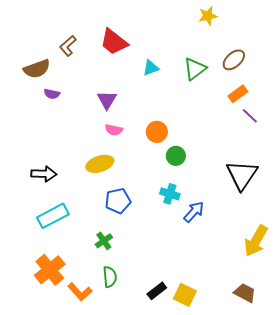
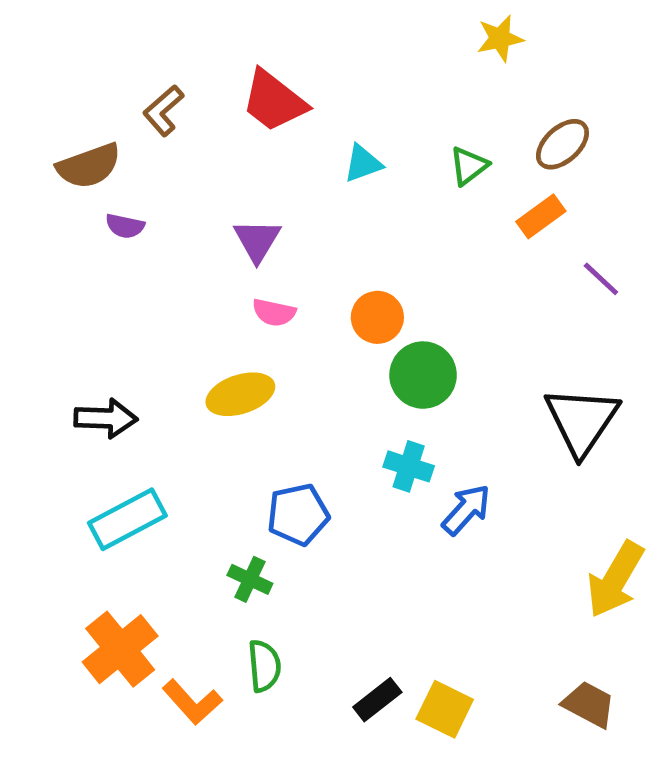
green triangle: (195, 69) -> (469, 166), size x0.7
orange rectangle: (238, 94) -> (541, 216), moved
green circle: (176, 156) -> (423, 375), size x1.4
blue pentagon: (118, 201) -> (298, 514), moved
green cross: (104, 241) -> (250, 579), turned -30

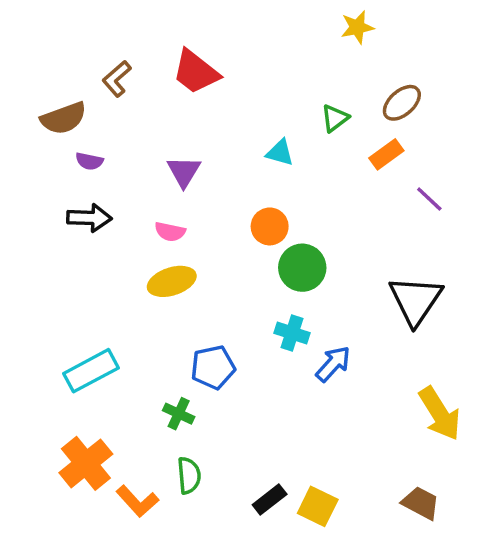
cyan triangle: (363, 163) -> (280, 153), moved, turned 36
pink semicircle: (274, 313) -> (170, 232), moved
black arrow: (106, 418) -> (89, 218), moved
yellow arrow: (615, 579) -> (440, 414), turned -62

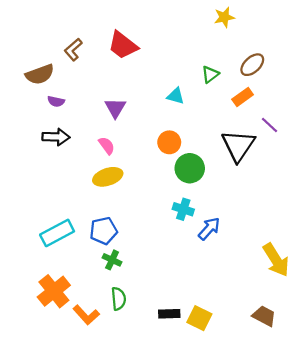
pink semicircle: (170, 232) -> (107, 146), turned -138
black triangle: (416, 300) -> (238, 146), moved
blue pentagon: (213, 367) -> (103, 231), moved
black rectangle: (270, 500) -> (169, 314), turned 36

